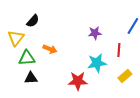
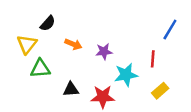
purple star: (95, 33) -> (104, 52), moved
orange arrow: (50, 49) -> (73, 44), moved
black triangle: (31, 78) -> (71, 89), moved

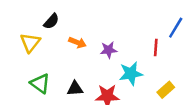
red line: (153, 59) -> (156, 47), moved
green triangle: (40, 69) -> (40, 84), moved, turned 40

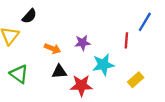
orange arrow: (77, 42) -> (52, 48), moved
black triangle: (75, 88) -> (59, 72), moved

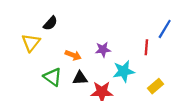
green triangle: (19, 74) -> (53, 77), moved

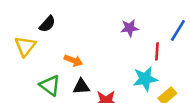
purple star: (103, 50) -> (130, 28), moved
cyan star: (124, 71) -> (145, 79), moved

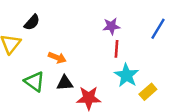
red line: (157, 51) -> (116, 49), moved
cyan star: (145, 79) -> (126, 75), turned -30

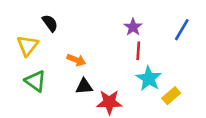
black semicircle: (32, 22) -> (50, 23), turned -78
purple star: (111, 26) -> (133, 27), turned -30
green triangle: (34, 82) -> (35, 81), moved

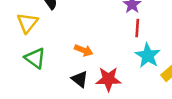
orange arrow: (76, 60) -> (84, 50), moved
black triangle: (84, 86) -> (80, 79), moved, turned 42

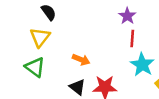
yellow triangle: (27, 23) -> (40, 37), moved

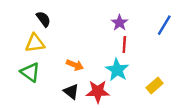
yellow triangle: (40, 37) -> (35, 43), turned 45
cyan star: (142, 65) -> (117, 70), moved

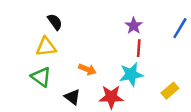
cyan star: (117, 70) -> (131, 74), turned 30
black triangle: (71, 92) -> (72, 97), moved

